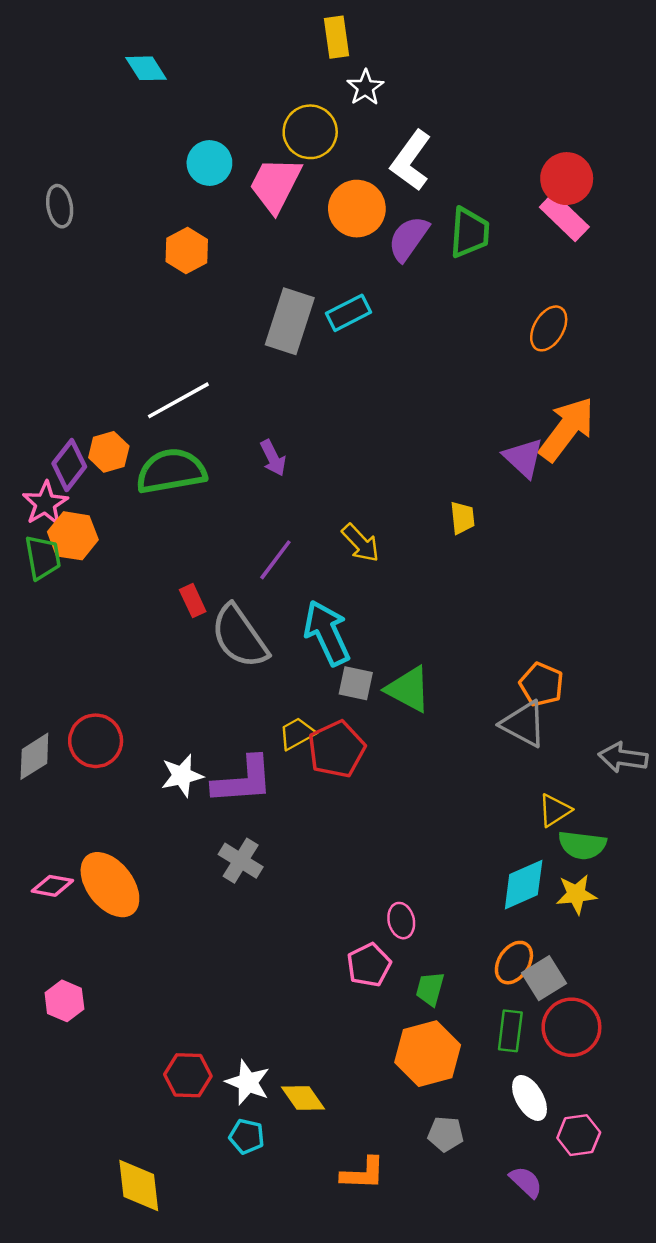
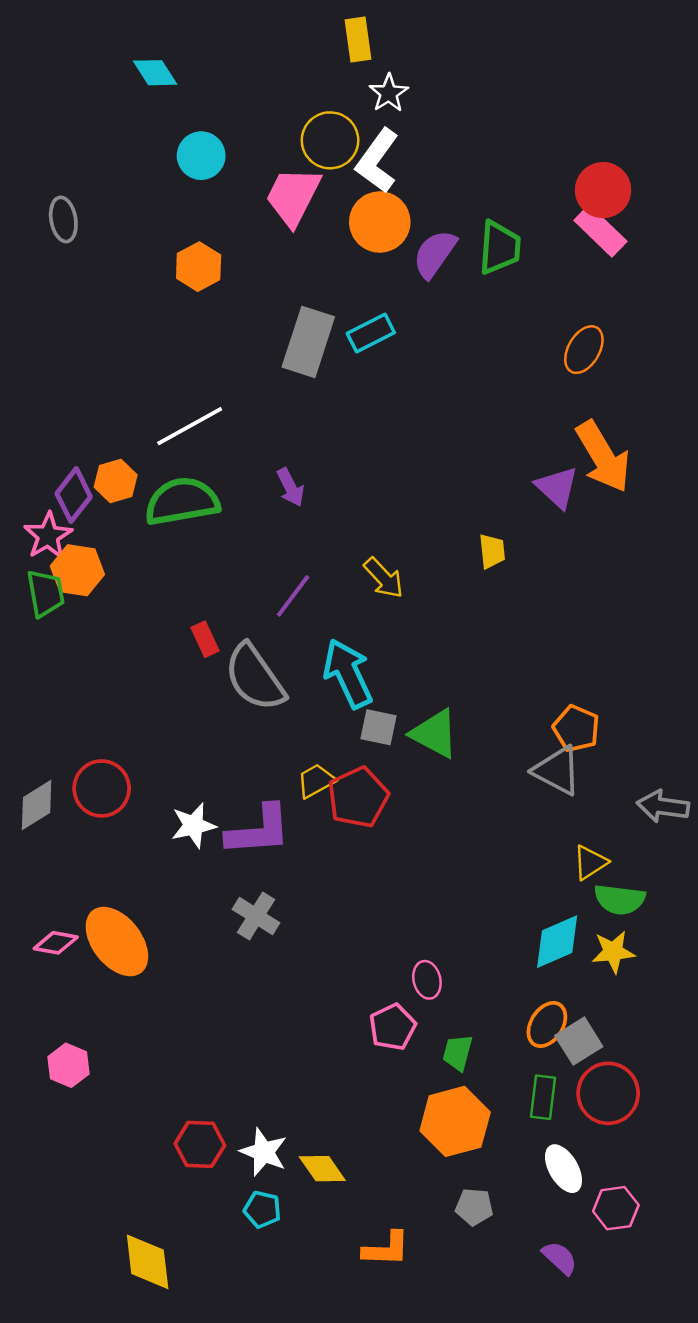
white L-shape: (411, 161) -> (377, 161), moved
cyan circle: (209, 163) -> (201, 156), moved
orange arrow: (567, 429) -> (603, 457), turned 112

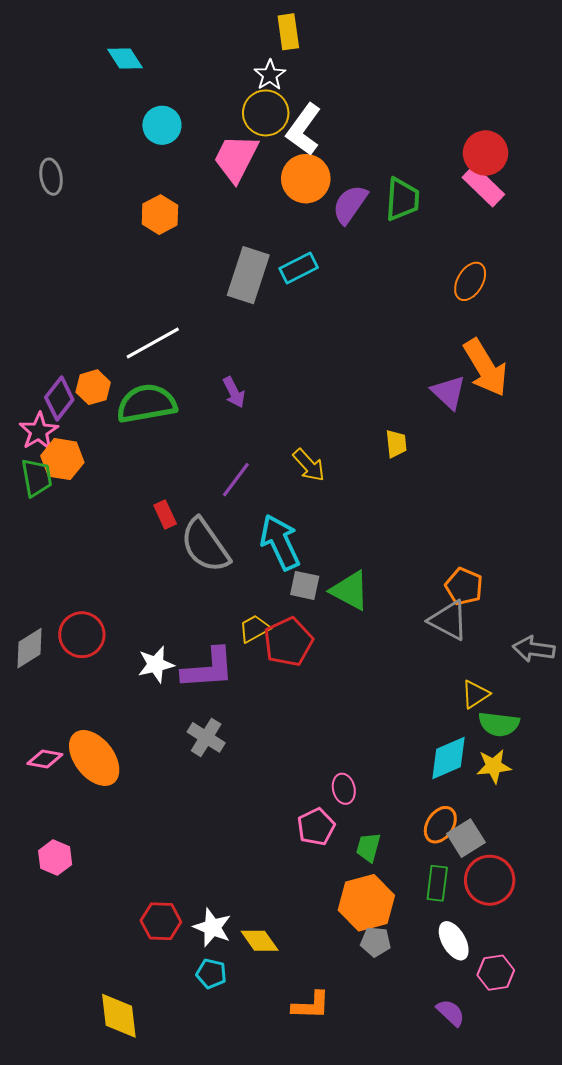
white star: (389, 93) -> (270, 75), moved
gray pentagon: (474, 1207) -> (376, 942), moved

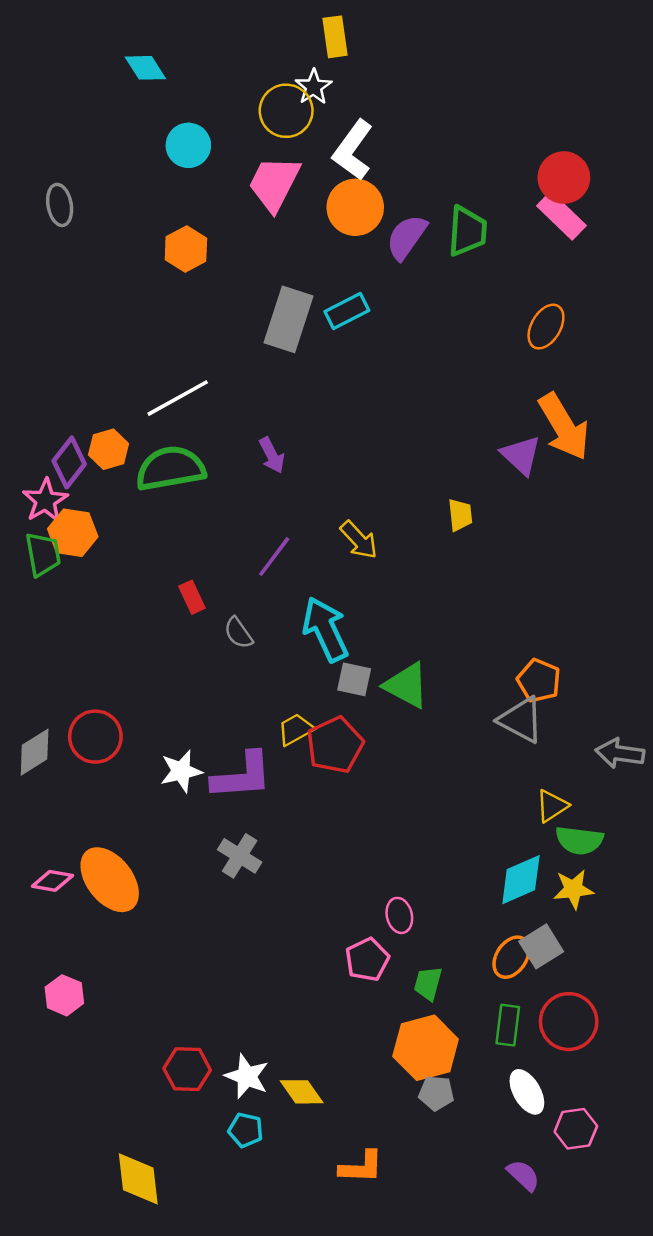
yellow circle: (266, 113) -> (286, 111), moved
gray semicircle: (205, 545) -> (238, 633), size x0.5
gray square: (466, 838) -> (541, 946), moved

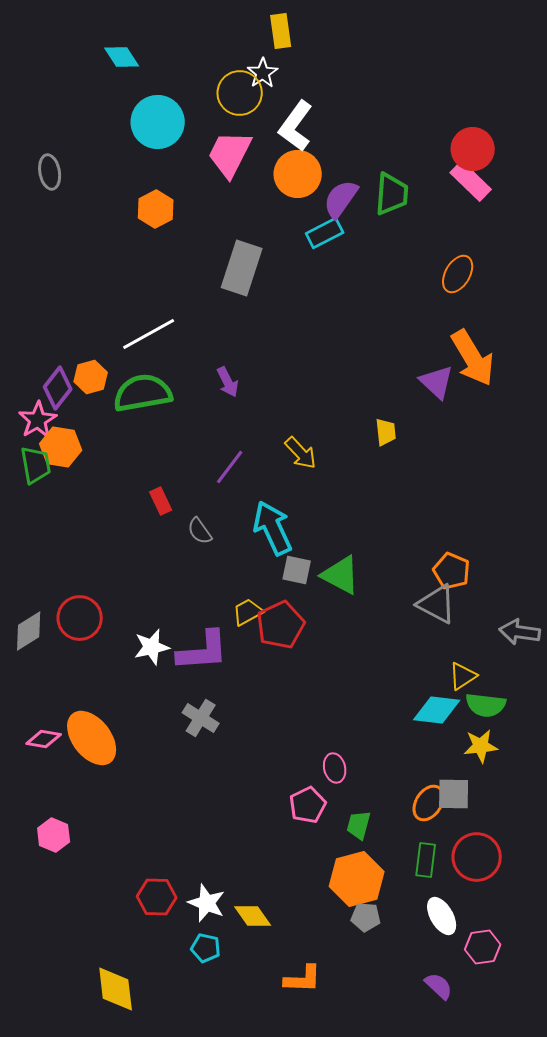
cyan circle: (188, 145) -> (158, 122), size x1.4
cyan rectangle: (347, 311) -> (325, 233), moved
cyan diamond: (521, 880) -> (437, 710), moved, turned 30
gray square: (541, 946) -> (454, 794), turned 33

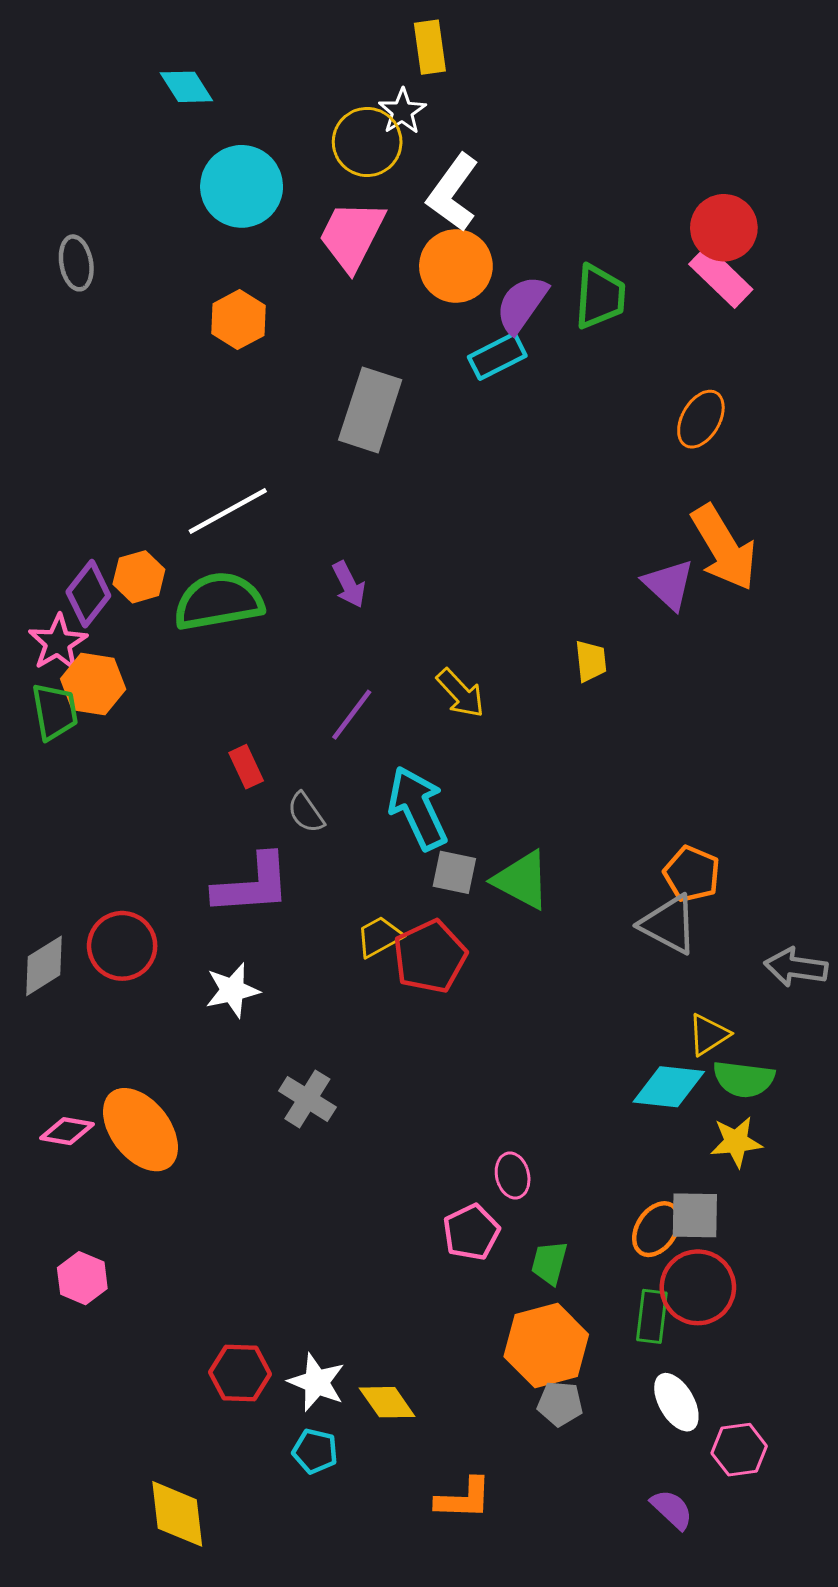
purple L-shape: (203, 651) -> (252, 885), moved
red circle: (477, 857) -> (698, 1287), moved

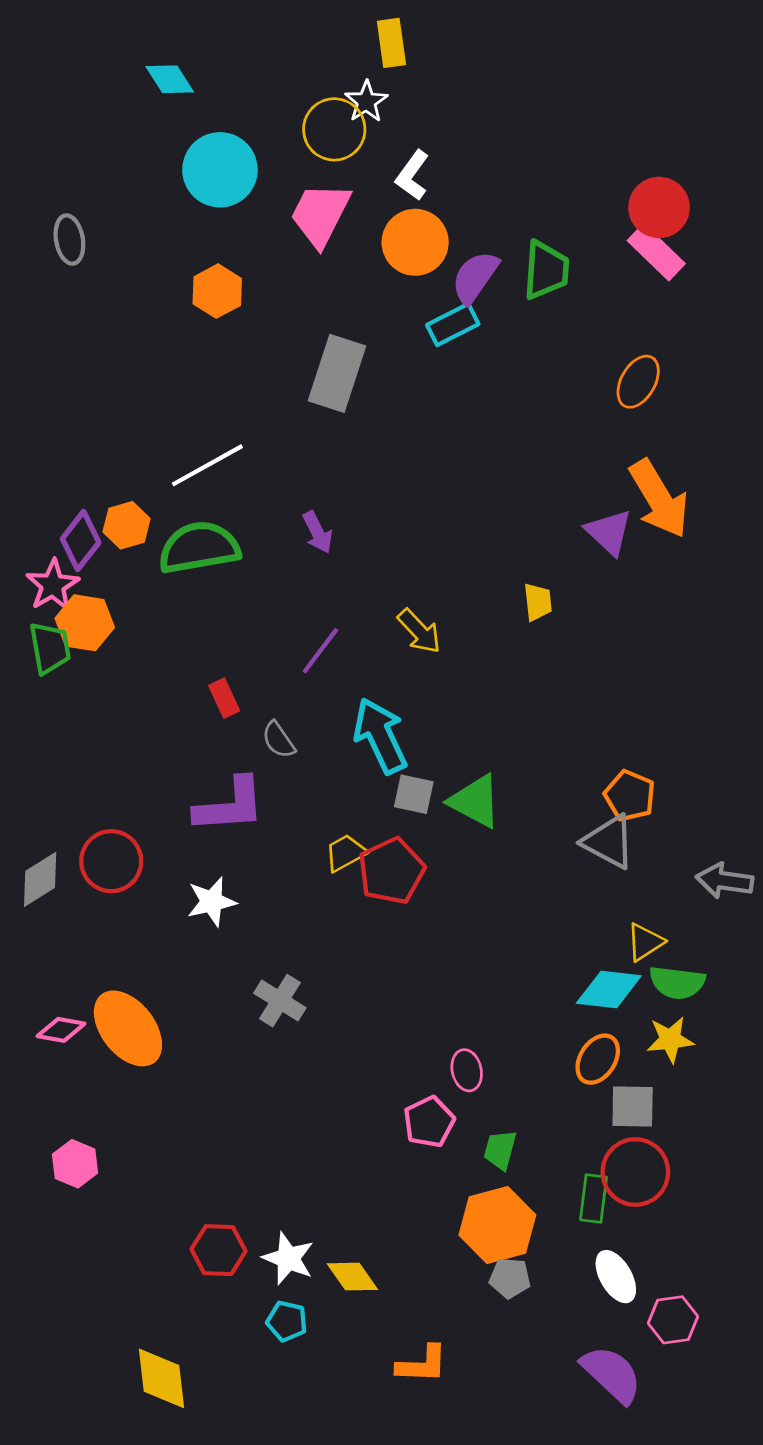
white L-shape: (453, 193) -> (412, 175), size x0.7
orange ellipse: (657, 1229) -> (598, 1059), moved
purple semicircle: (672, 1509) -> (612, 1374), size x1.6

